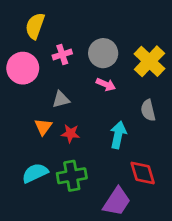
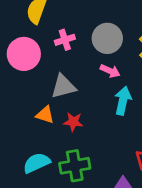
gray triangle: (61, 99) -> (63, 86), size x1.4
orange triangle: (43, 127) -> (45, 115), turned -48
cyan arrow: (118, 135) -> (123, 101), moved

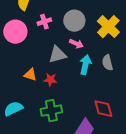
gray triangle: (63, 86) -> (57, 55), moved
cyan semicircle: (37, 163) -> (13, 109), moved

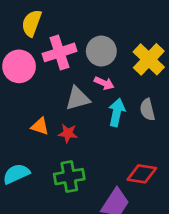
pink cross: (44, 22) -> (59, 52), size x1.6
red diamond: (103, 109) -> (142, 174), turned -65

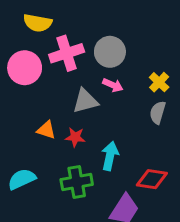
yellow semicircle: (32, 23) -> (38, 23), turned -100
yellow cross: (149, 59) -> (159, 82), moved, size x0.6
gray semicircle: (147, 110) -> (158, 113), turned 30
cyan arrow: (117, 112) -> (110, 156), moved

